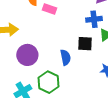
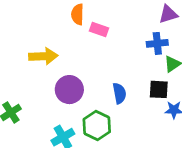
black square: (85, 44) -> (159, 89), moved

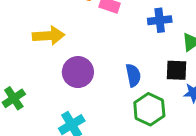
blue cross: (157, 43) -> (160, 20), moved
green hexagon: (97, 126) -> (149, 109), moved

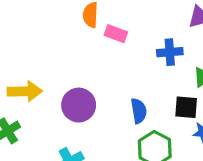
yellow arrow: (49, 36) -> (25, 91), moved

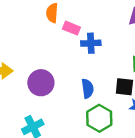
blue cross: (170, 52) -> (91, 43), moved

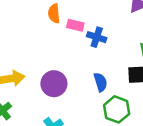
blue cross: (91, 43) -> (97, 37), turned 30

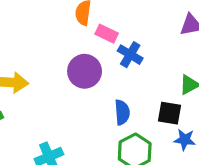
purple circle: (54, 84) -> (85, 71), moved

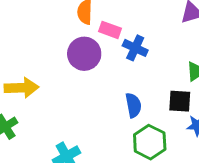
purple circle: (85, 71) -> (84, 54), moved

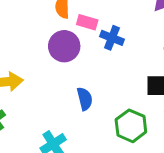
blue semicircle: (133, 105) -> (85, 99), moved

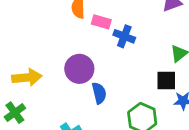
purple circle: (64, 46) -> (79, 69), moved

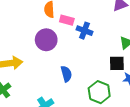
purple circle: (79, 69) -> (46, 40), moved

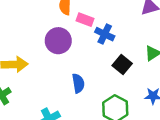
black square: (117, 63) -> (122, 64), moved, turned 35

